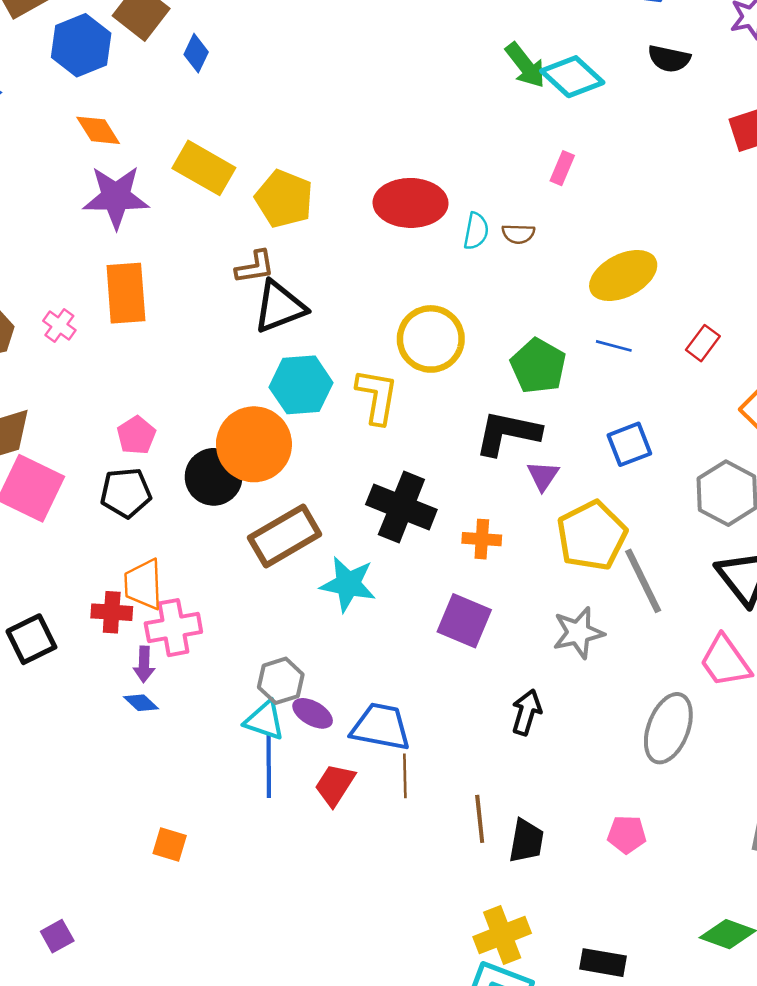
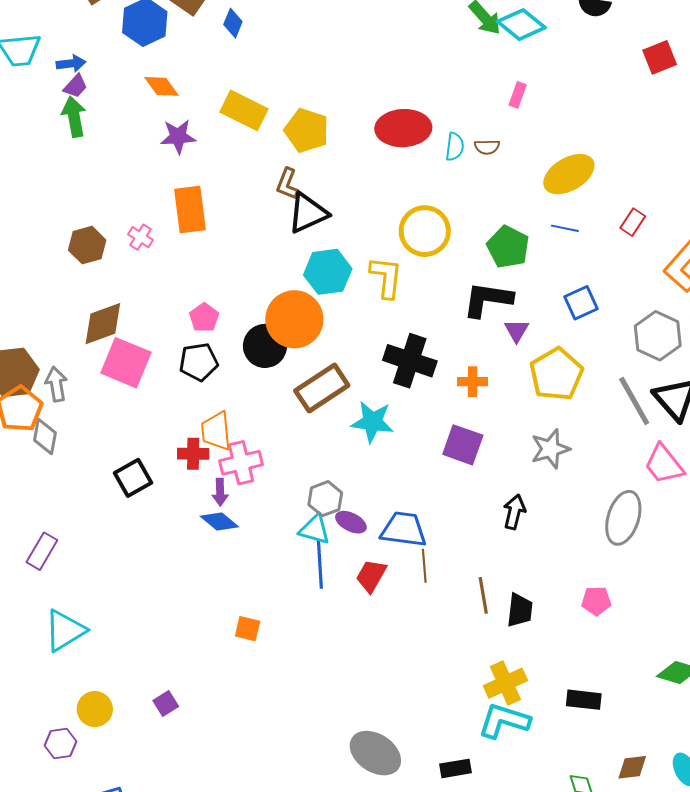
purple star: (116, 197) -> (178, 136), size x0.7
brown L-shape: (255, 267) -> (287, 184), turned 124
gray line: (643, 581) -> (634, 401), moved
blue diamond: (141, 703) -> (219, 522), size x1.4

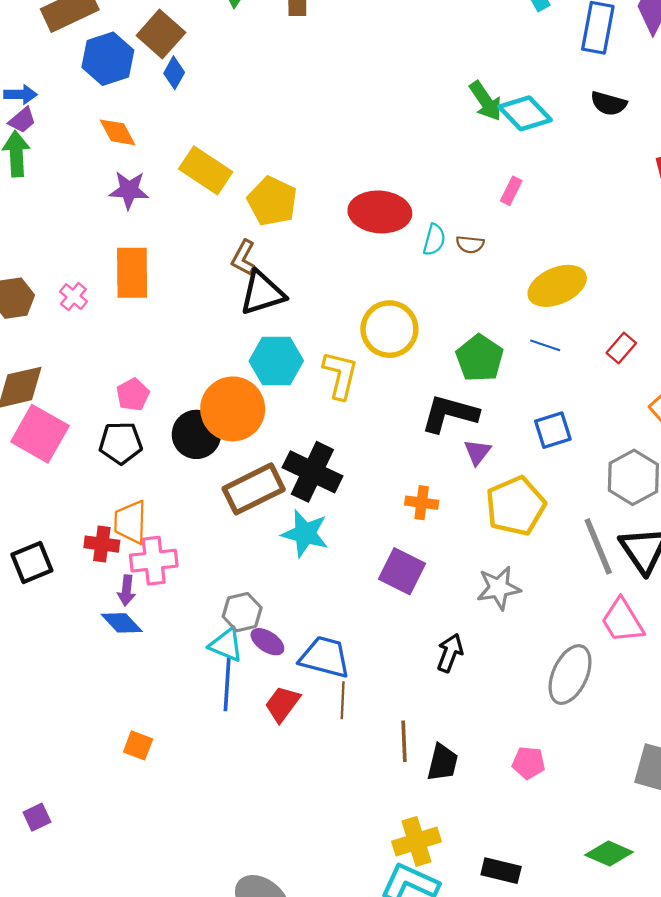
blue diamond: (233, 23) -> (174, 73), moved
black cross: (410, 361) -> (312, 472), moved

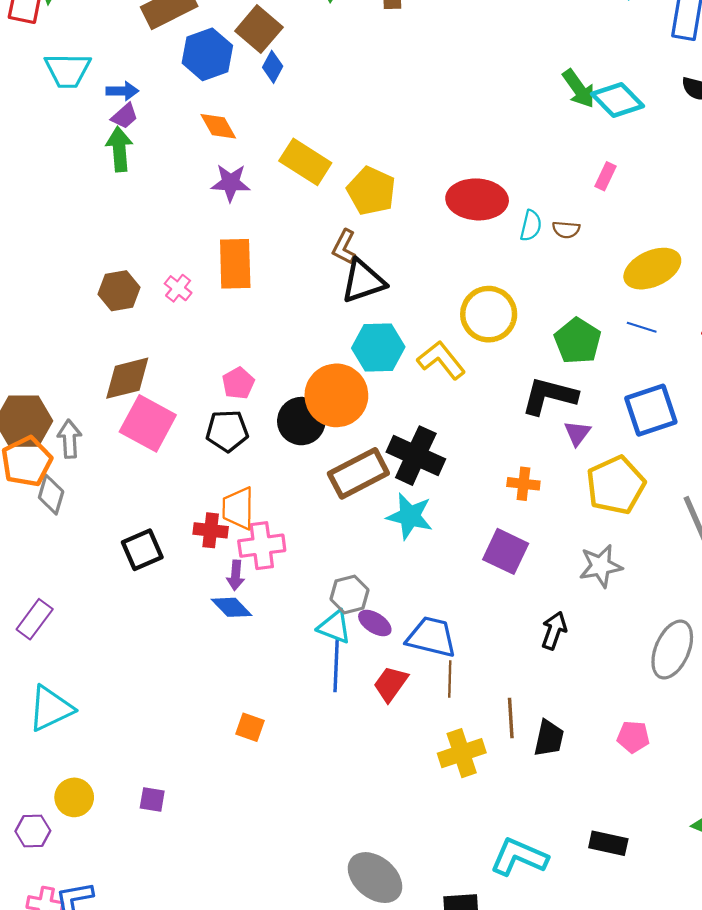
yellow L-shape: (340, 375) -> (441, 360), turned -51
blue square: (553, 430) -> (651, 410), size x1.4
purple square: (37, 817) -> (152, 799), turned 36
yellow cross: (417, 841) -> (462, 753), moved

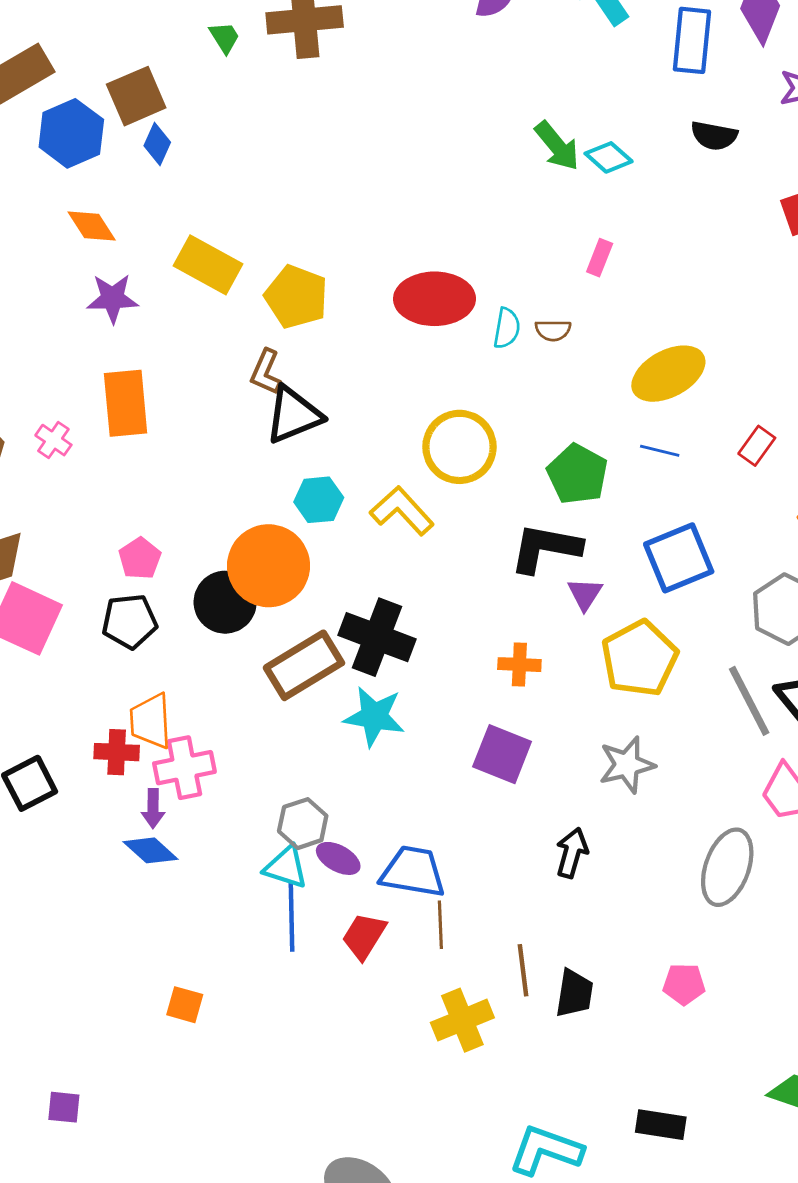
brown square: (259, 29) -> (136, 96), turned 30
cyan diamond: (618, 100) -> (609, 157), size x0.7
cyan hexagon: (378, 347) -> (319, 500), size x0.7

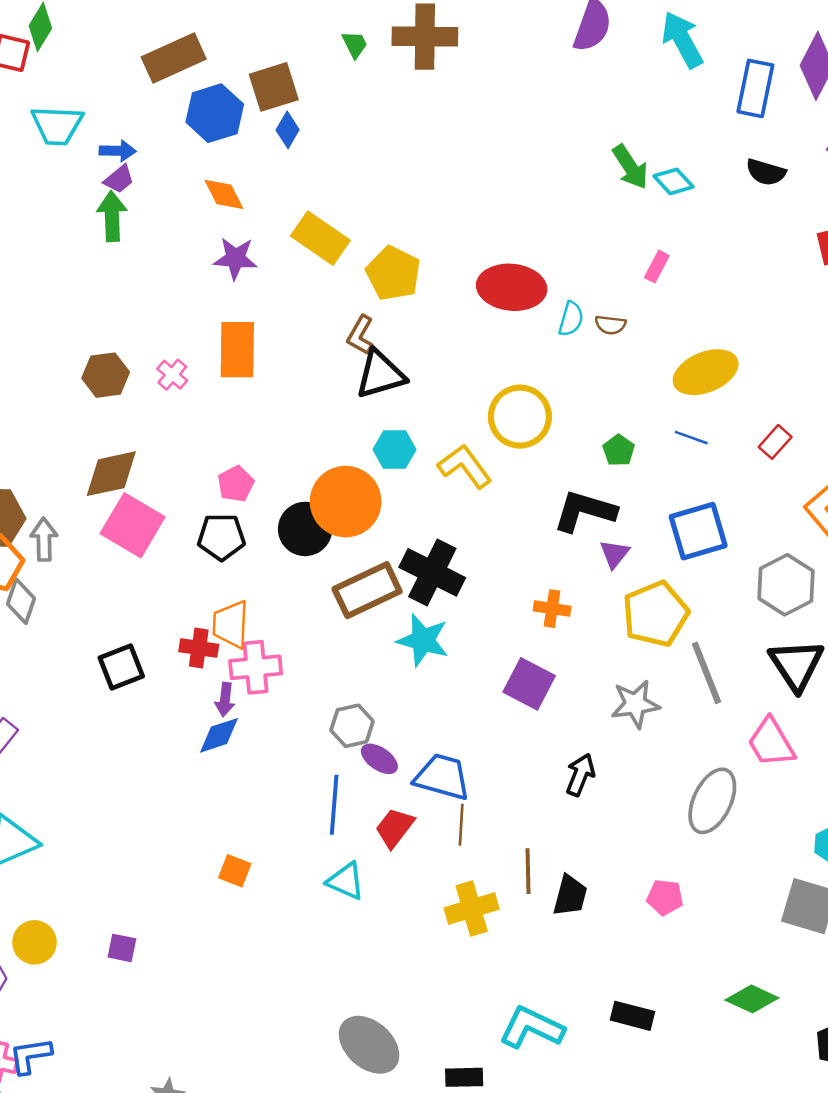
green pentagon: (577, 474) -> (619, 450), size x0.6
gray line: (749, 701) -> (707, 673), moved
blue diamond: (150, 850) -> (219, 735), turned -66
cyan triangle: (286, 867) -> (346, 881), moved

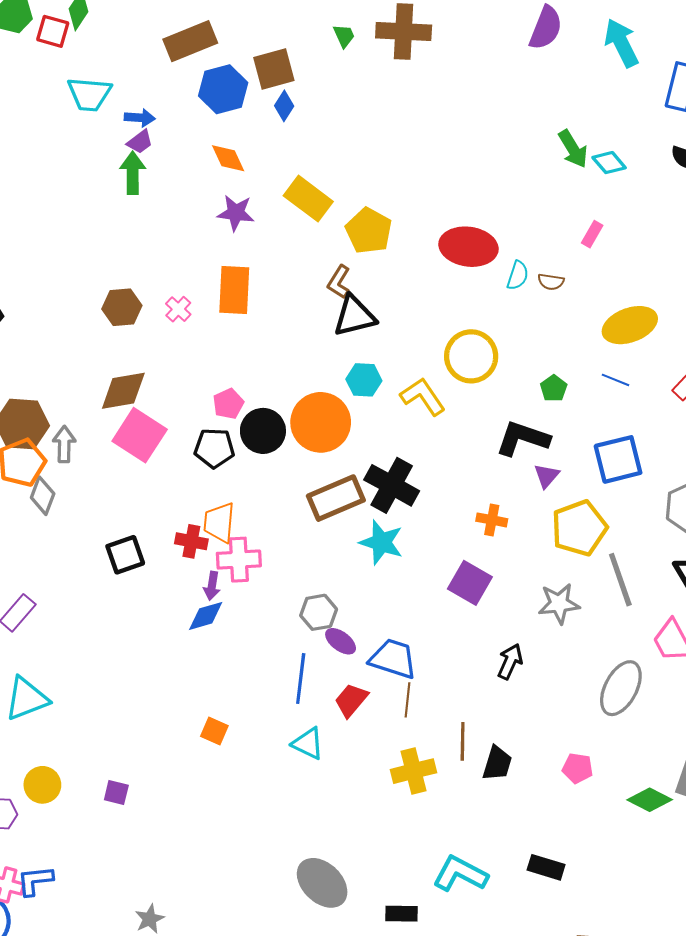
black circle: (305, 529) -> (263, 431), moved
green diamond: (752, 999) -> (650, 800), moved

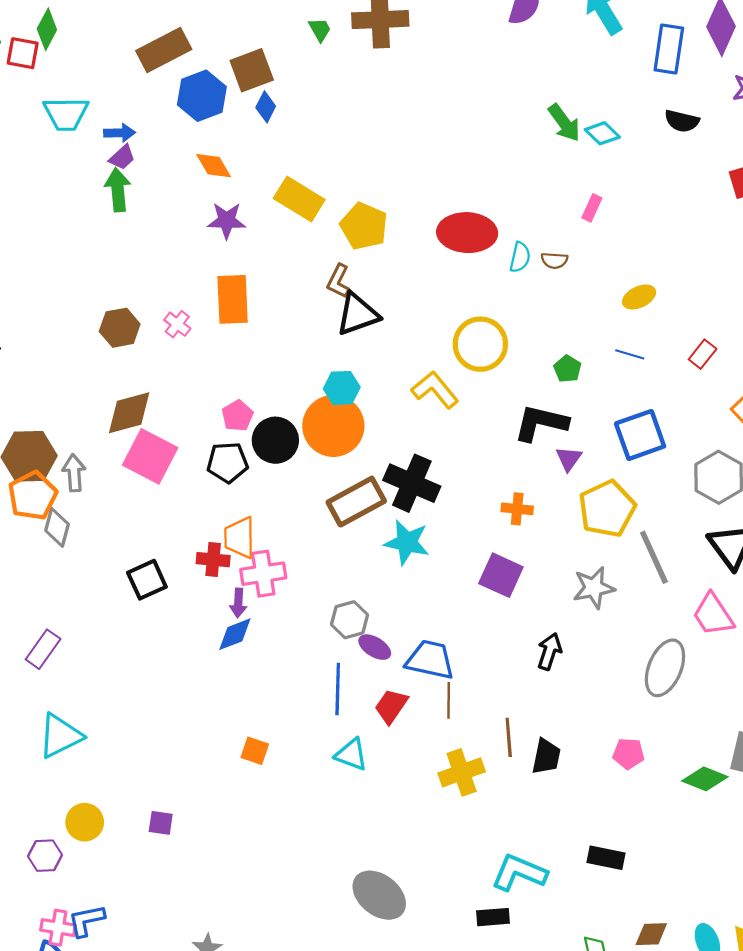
yellow ellipse: (630, 325) -> (639, 297), size x0.6
cyan hexagon: (364, 380) -> (342, 388), moved
black rectangle: (401, 914) -> (493, 917), moved

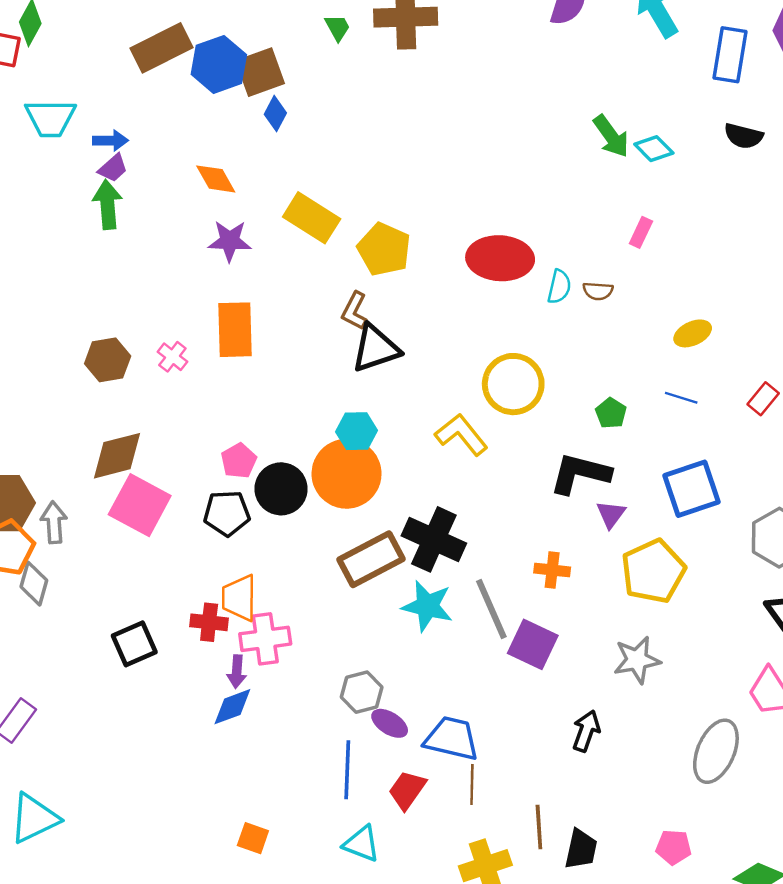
blue hexagon: (202, 96) -> (219, 64), moved
gray line: (654, 557) -> (491, 609), moved

